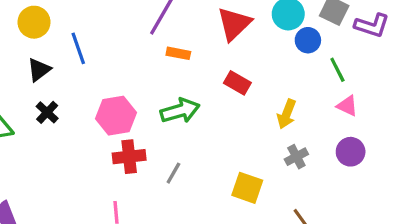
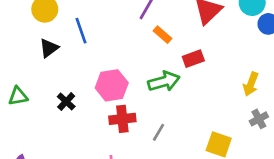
orange rectangle: (178, 53) -> (163, 35), turned 30
red rectangle: (237, 83) -> (193, 59), moved, turned -50
black cross: (47, 112) -> (66, 102), moved

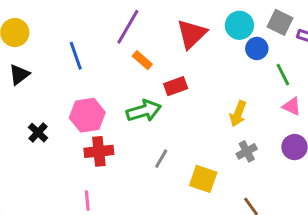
blue line: (81, 31) -> (76, 56), moved
gray line: (159, 132) -> (161, 159), moved

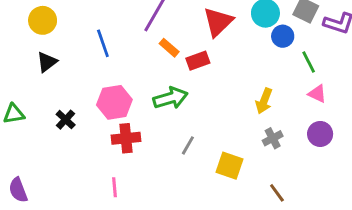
red rectangle: (176, 86) -> (198, 61), moved

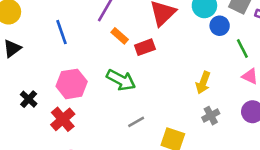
green arrow: (171, 98) -> (121, 80), turned 44
red cross: (126, 138) -> (63, 119), moved, turned -35
gray line: (188, 145) -> (136, 122), turned 30

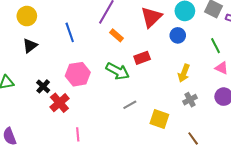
blue circle: (220, 26) -> (178, 35), moved
red rectangle: (145, 47) -> (142, 58), moved
red cross: (63, 119) -> (59, 103), moved

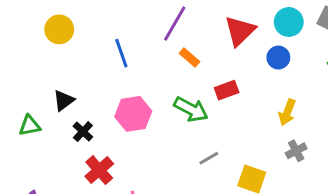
black triangle: (30, 46) -> (64, 100), moved
red cross: (59, 103) -> (99, 170), moved

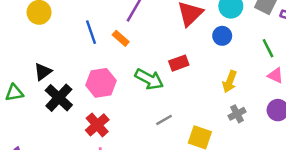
orange rectangle: (190, 58) -> (121, 38), moved
black cross: (83, 132) -> (59, 98), size x1.6
red cross: (99, 170) -> (97, 125), moved

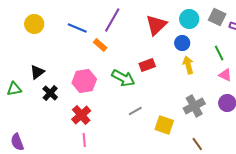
blue line: (91, 32) -> (77, 28), moved, turned -48
yellow arrow: (230, 82) -> (188, 65), moved, turned 144
black cross: (59, 98) -> (50, 93), size x0.7
gray cross: (237, 114) -> (194, 106), size x1.5

